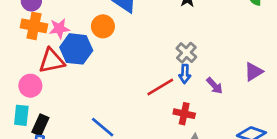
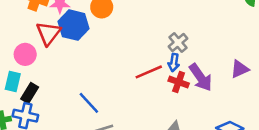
red triangle: (52, 61) -> (49, 33), turned -48
purple arrow: (215, 86) -> (201, 77), size x1.6
red cross: (184, 114) -> (179, 82), moved

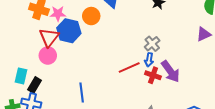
pink circle: (25, 54) -> (48, 56), moved
purple triangle: (240, 69) -> (204, 34), moved
blue line: (89, 103) -> (82, 92), turned 36

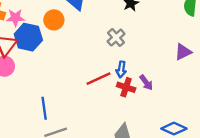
purple triangle: (204, 34) -> (183, 52), moved
gray cross: (152, 44) -> (116, 38), moved
purple arrow: (171, 71) -> (146, 83), size x0.6

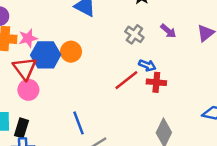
orange circle: (54, 20) -> (71, 52), moved
blue arrow: (121, 69) -> (147, 65), turned -63
purple arrow: (146, 83) -> (168, 31), moved

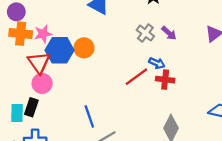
purple arrow: (168, 31) -> (169, 33), moved
black rectangle: (21, 128) -> (31, 107), moved

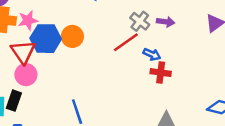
purple arrow: (169, 33) -> (166, 22), turned -35
red line: (136, 77) -> (126, 42), moved

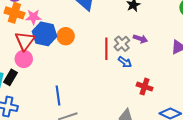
gray cross: (140, 21) -> (122, 44), moved
red line: (126, 42) -> (106, 49), turned -65
red cross: (161, 73) -> (145, 87), moved

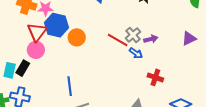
orange circle: (66, 36) -> (77, 37), moved
purple arrow: (140, 39) -> (151, 39), moved, turned -32
red line: (106, 49) -> (118, 40), turned -60

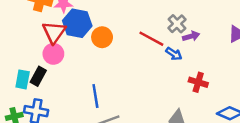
gray cross: (133, 35) -> (177, 24), moved

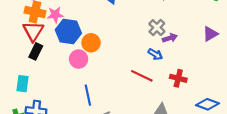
red triangle: (54, 32) -> (33, 31), moved
red line: (151, 39) -> (142, 76), moved
pink circle: (53, 54) -> (79, 59), moved
black rectangle: (38, 76) -> (36, 51), moved

